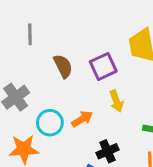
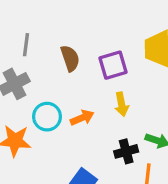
gray line: (30, 34) -> (26, 45), moved
black cross: (107, 151) -> (126, 151), moved

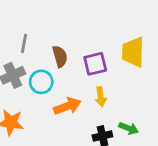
cyan circle: (47, 117) -> (41, 82), moved
orange arrow: (82, 118) -> (67, 106), size x1.4

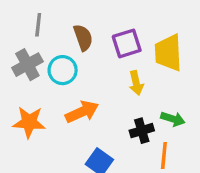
yellow trapezoid: (133, 52) -> (168, 53), moved
orange arrow: (67, 106) -> (82, 112), moved

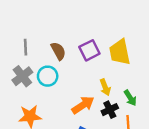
yellow arrow: (136, 83) -> (105, 87), moved
orange arrow: (82, 112) -> (83, 105), moved
green arrow: (173, 119) -> (130, 98), turned 49

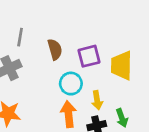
cyan circle: (48, 76) -> (71, 84), moved
orange arrow: (83, 105) -> (69, 114), turned -75

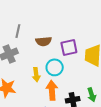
brown semicircle: (55, 49) -> (44, 41), turned 98
yellow arrow: (97, 100) -> (36, 75), moved

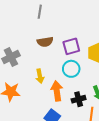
gray line: (18, 31) -> (40, 12), moved
cyan circle: (55, 67) -> (71, 69), moved

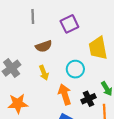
purple square: (71, 46) -> (69, 24), moved
yellow arrow: (40, 76) -> (44, 73), moved

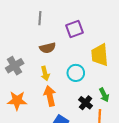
orange arrow: (65, 94) -> (50, 96), moved
black cross: (88, 99) -> (86, 103), turned -32

